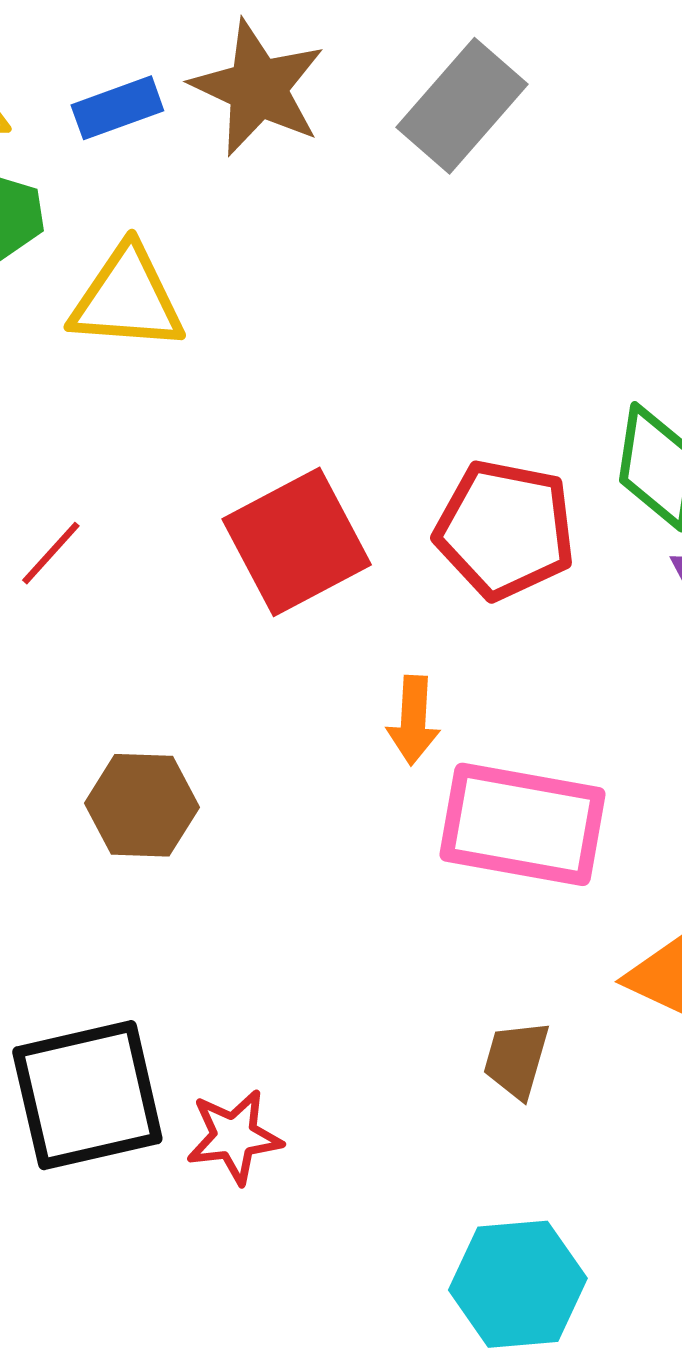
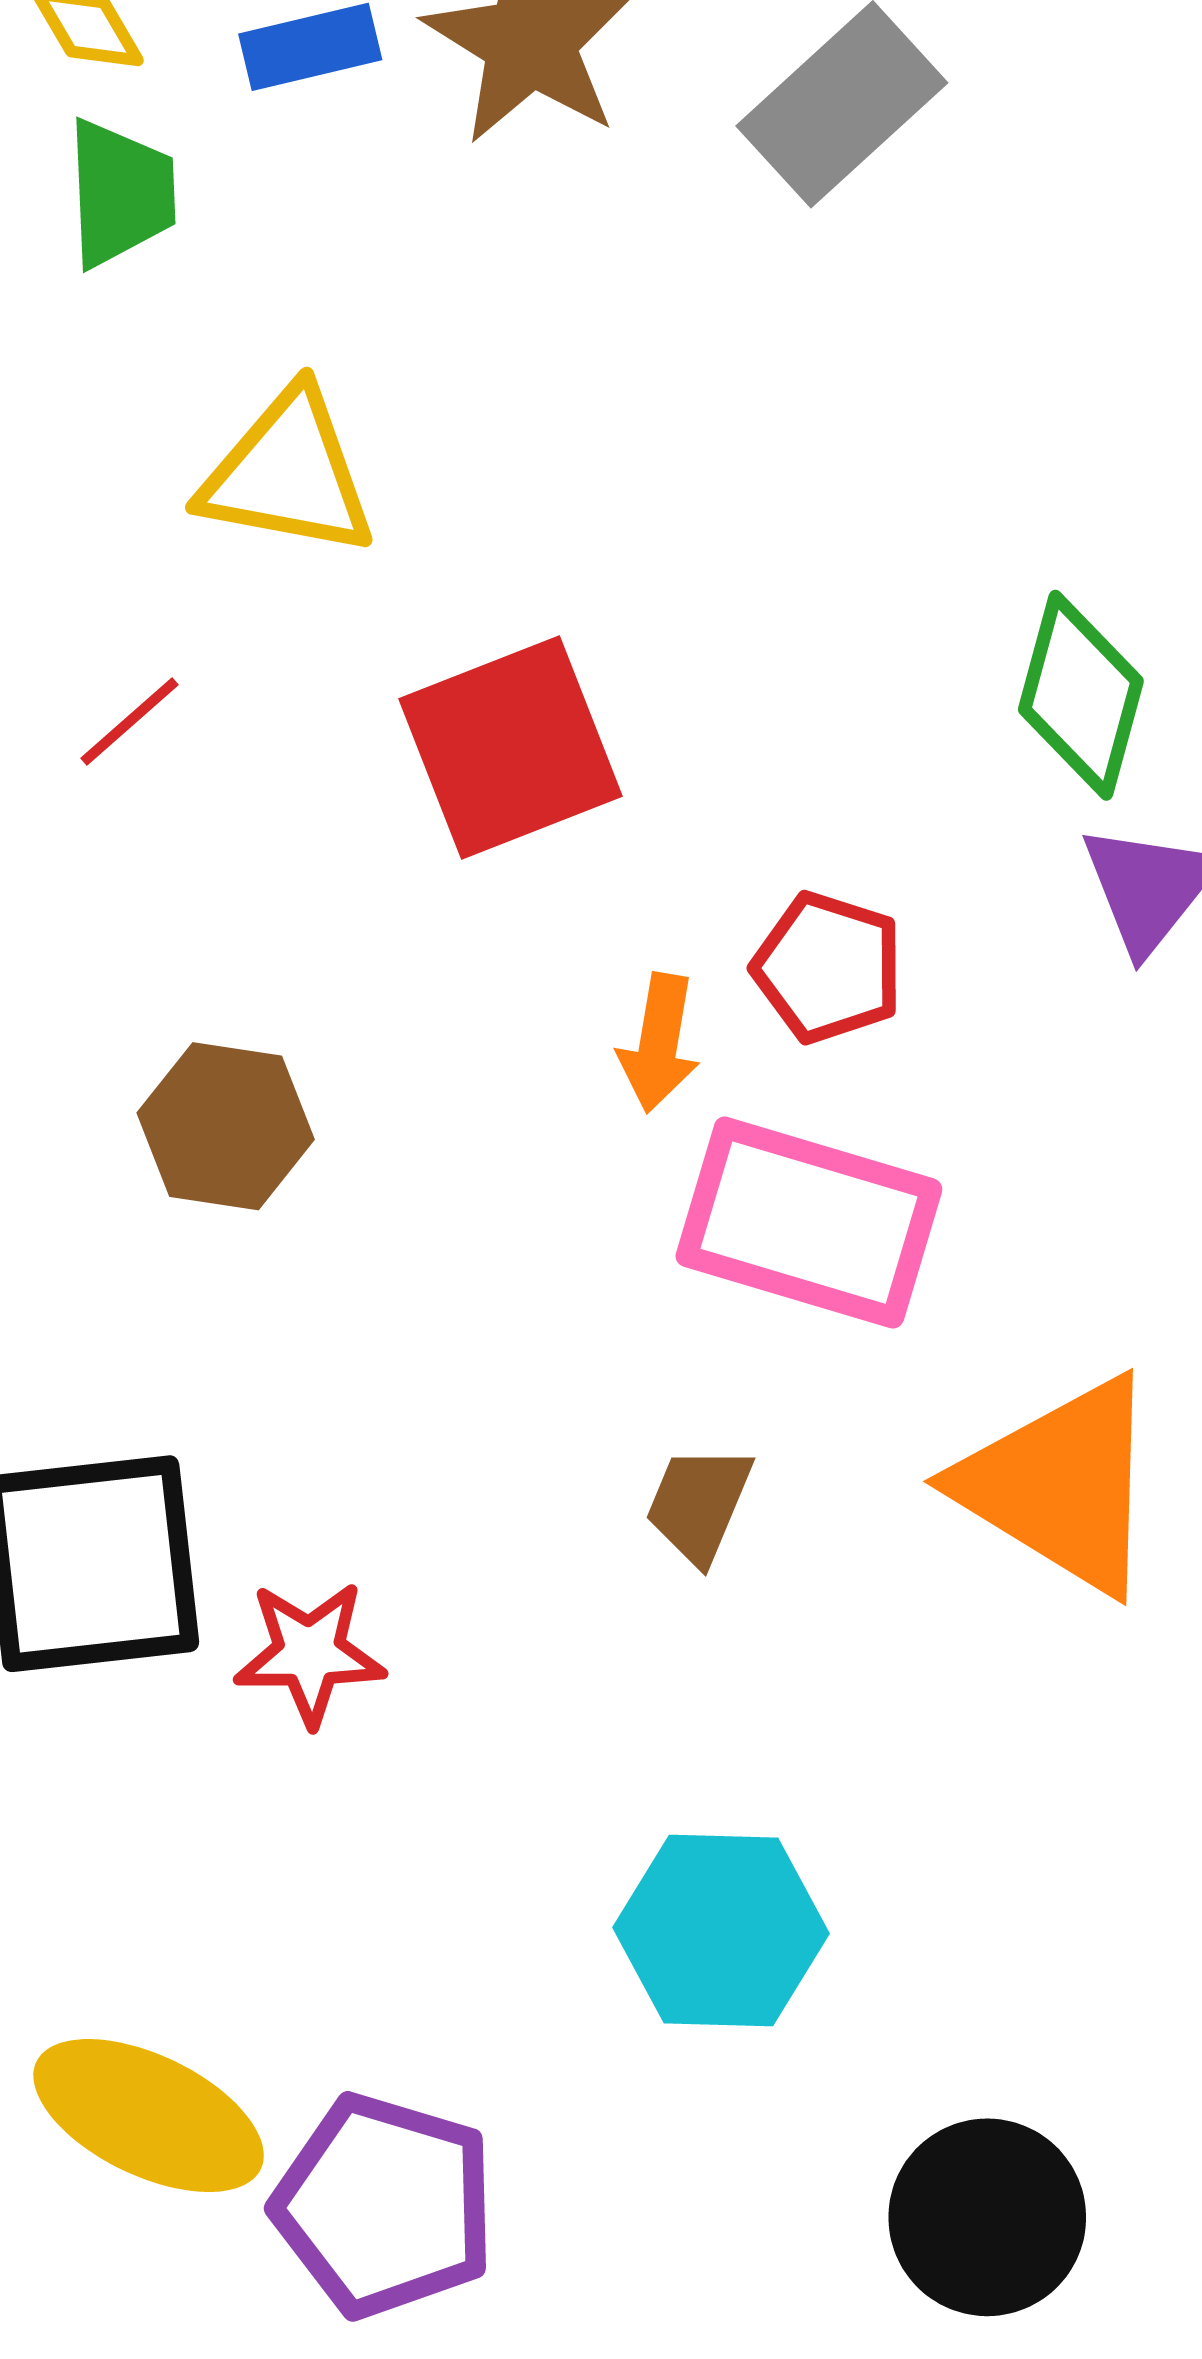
yellow triangle: (127, 299) -> (288, 474), moved
red pentagon: (505, 530) -> (828, 968), moved, size x0.7
brown trapezoid: (516, 1060) -> (699, 1504), moved

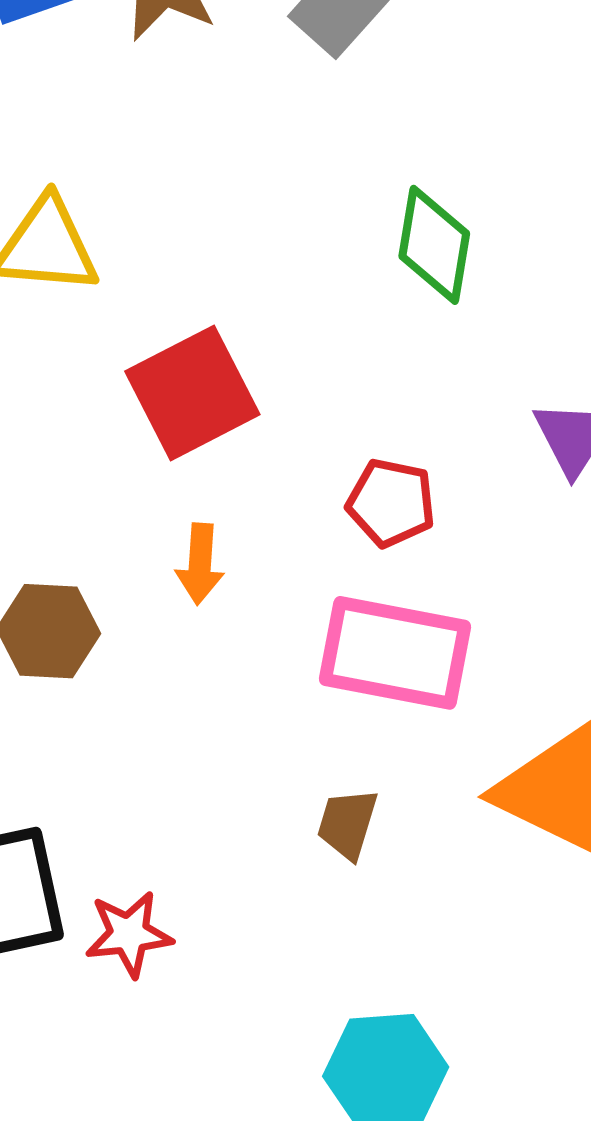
green diamond: (1081, 695) -> (434, 245), moved
orange arrow: (659, 1043) -> (200, 564), moved

